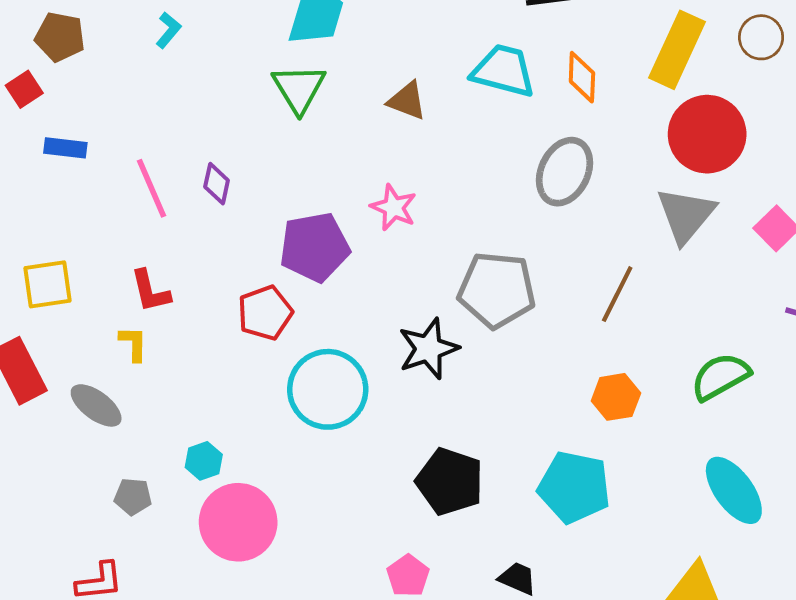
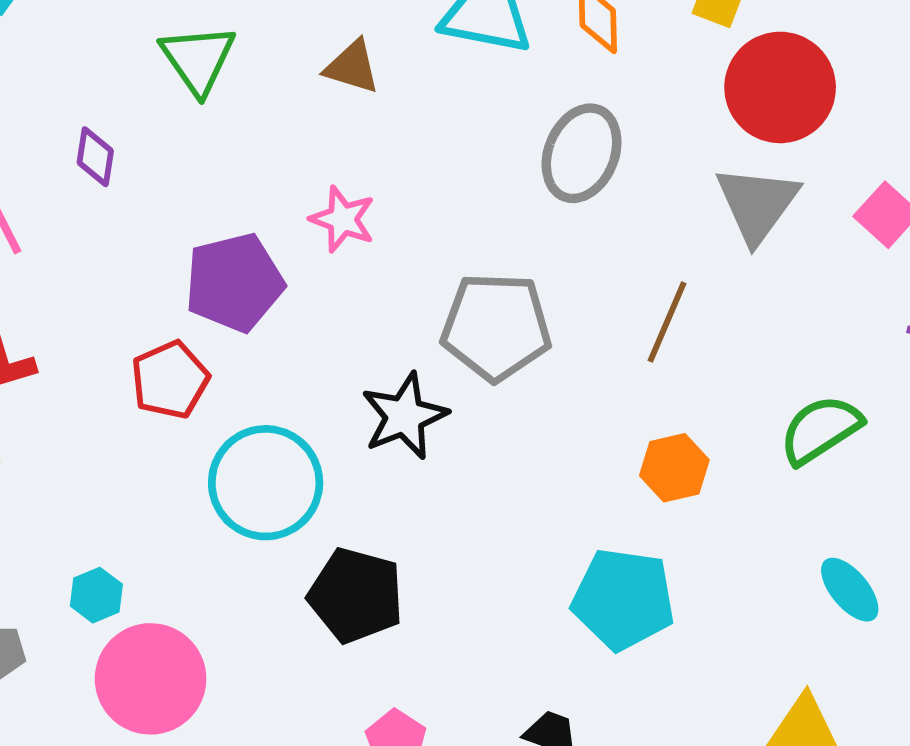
purple diamond: (217, 184) -> (95, 157), moved
black pentagon: (450, 482) -> (356, 595), moved
cyan ellipse: (734, 490) -> (850, 590), size x0.7

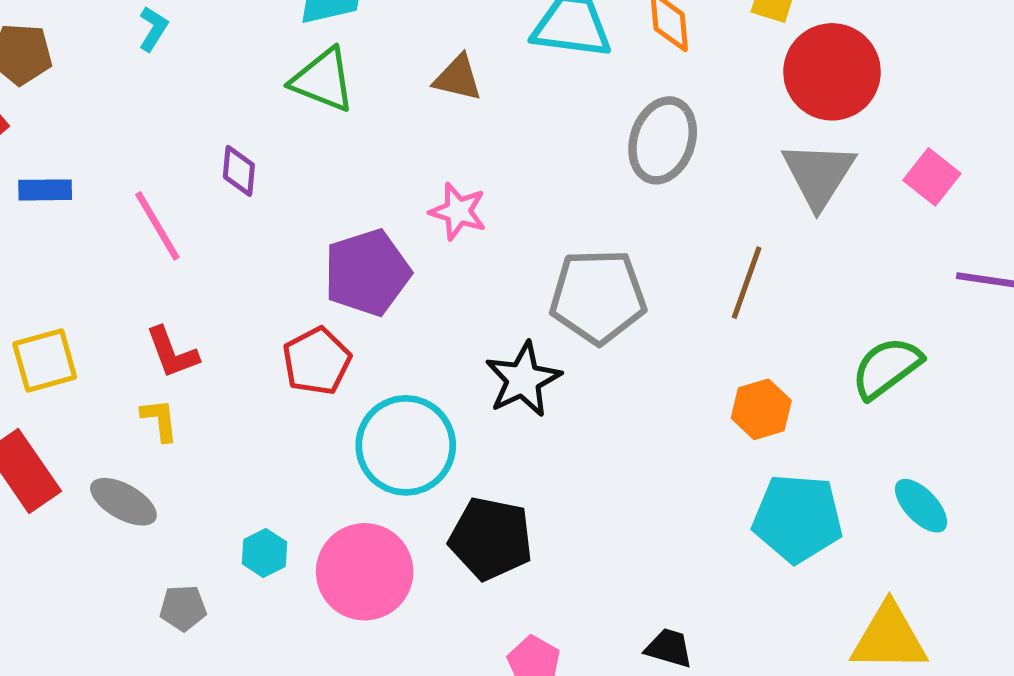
green triangle: (198, 59) -> (323, 80), turned -30
cyan pentagon: (623, 599) -> (798, 518), moved
pink circle: (151, 679) -> (365, 572), moved

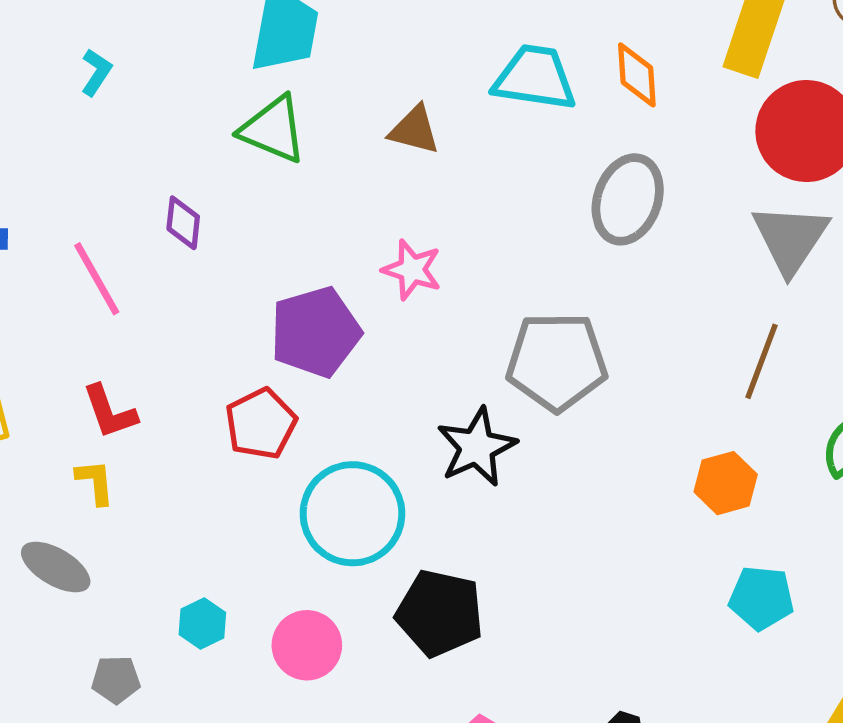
brown line: (747, 283) -> (762, 361), moved
cyan pentagon: (798, 518) -> (761, 598), size x0.7
pink circle: (365, 572) -> (307, 645), size x0.7

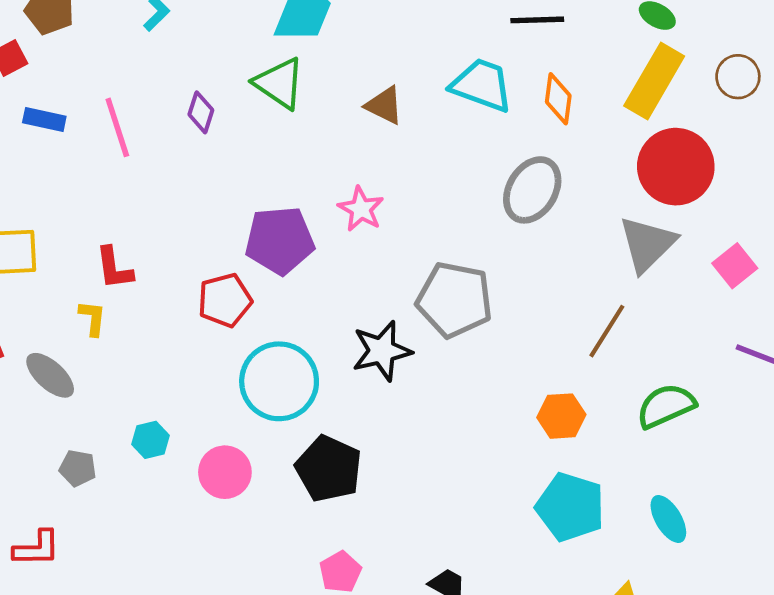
purple diamond: (183, 223) -> (201, 112), moved
pink line: (97, 279) -> (117, 127), moved
cyan pentagon: (761, 598) -> (570, 507), size x1.4

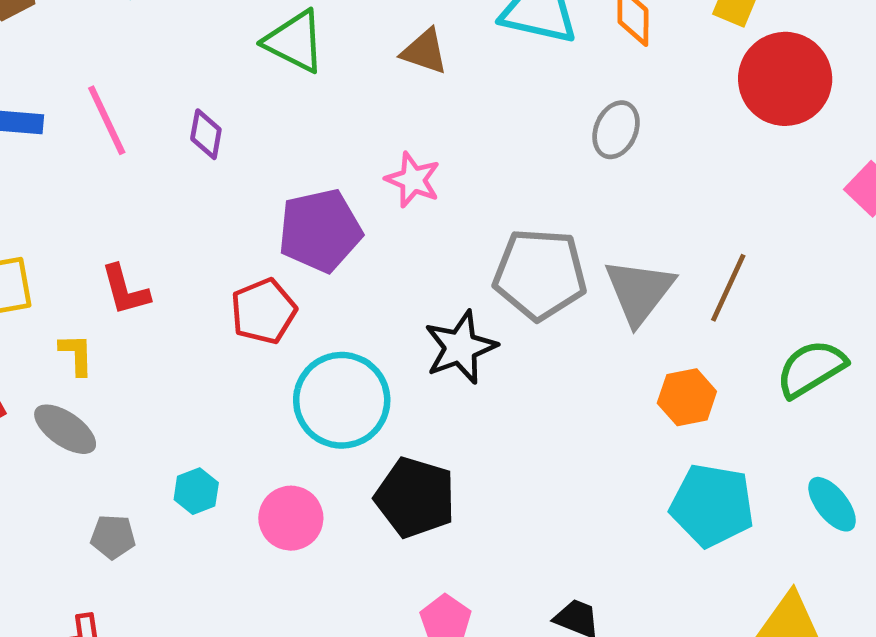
purple diamond: (201, 112) -> (206, 134), moved
gray ellipse: (532, 190) -> (616, 130), size x0.7
gray triangle: (647, 244) -> (639, 291), moved
yellow L-shape: (93, 318) -> (76, 354), moved

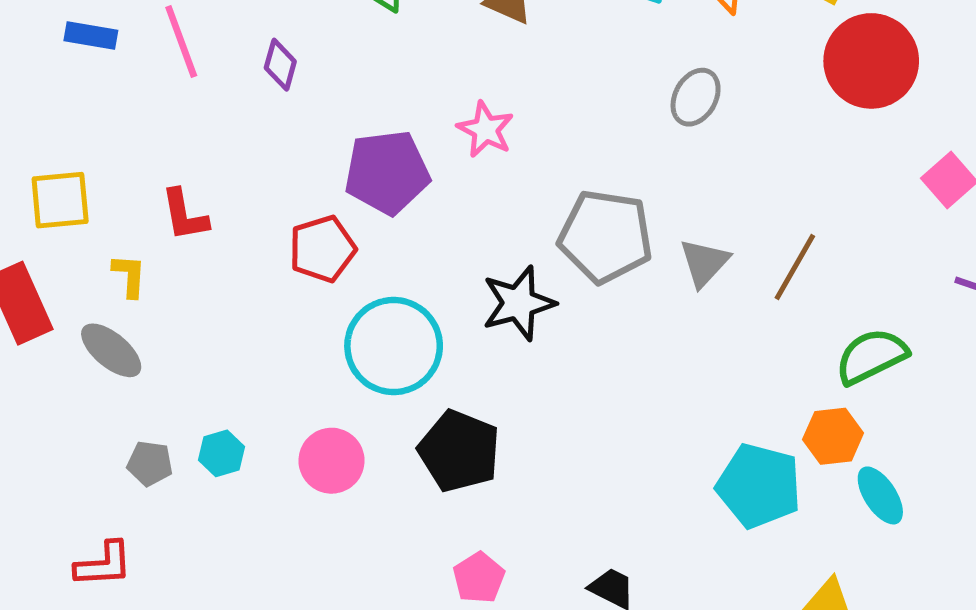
gray triangle: (639, 291) -> (704, 263), size x0.7
orange hexagon: (687, 397) -> (833, 436), moved
cyan hexagon: (196, 491) -> (221, 453), moved

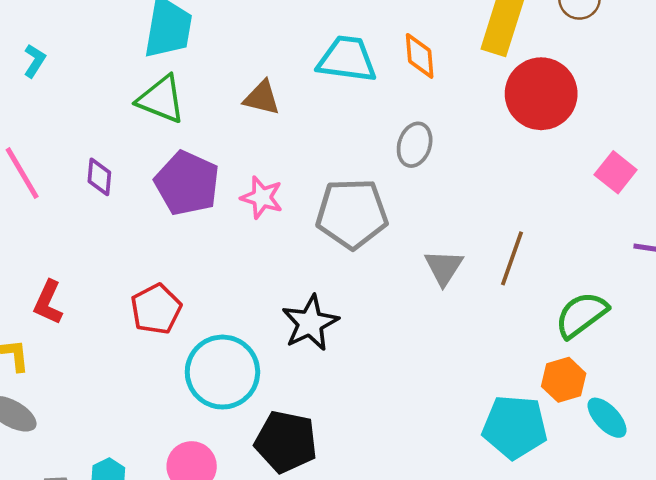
purple pentagon: (387, 172) -> (187, 183), moved, turned -30
red L-shape: (185, 215) -> (48, 302), turned 45
gray pentagon: (605, 236) -> (352, 214), moved

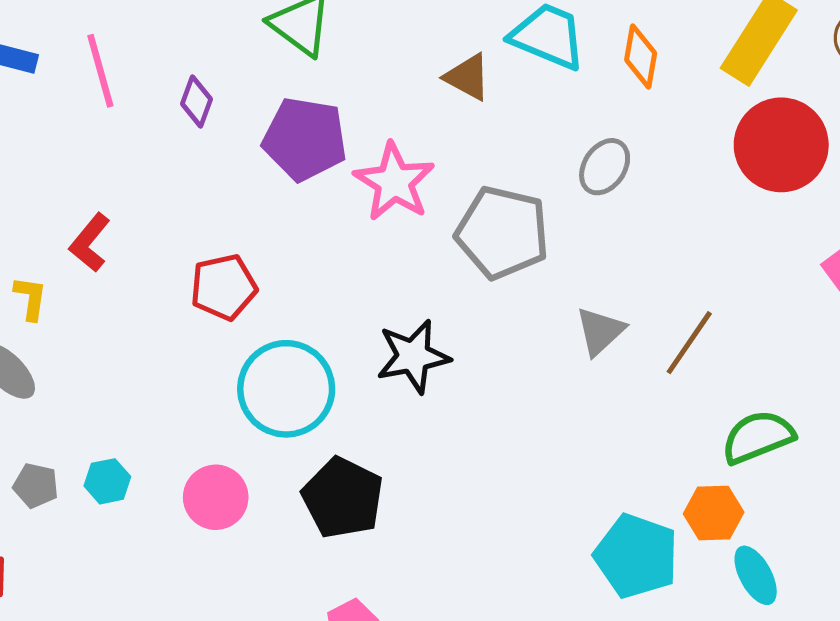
brown triangle: (262, 98) -> (468, 77), moved
purple pentagon: (187, 183) -> (305, 139), turned -30
pink star: (262, 197) -> (394, 182), size x1.4

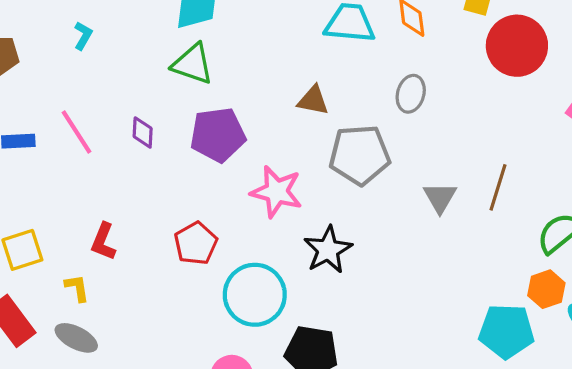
brown triangle: (468, 77) -> (313, 100), moved
pink star: (394, 182) -> (277, 192), moved

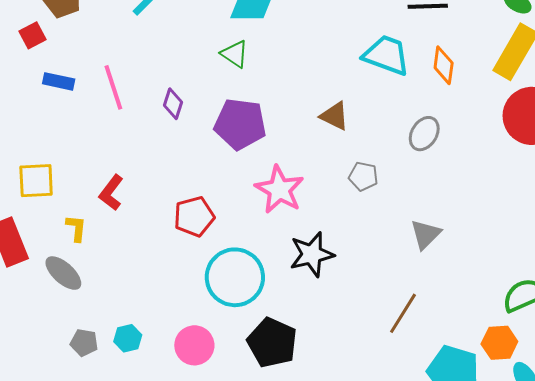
green triangle: (193, 64) -> (235, 54), size x0.7
gray pentagon: (360, 155) -> (363, 176), size x0.5
brown line: (498, 187) -> (403, 313), moved

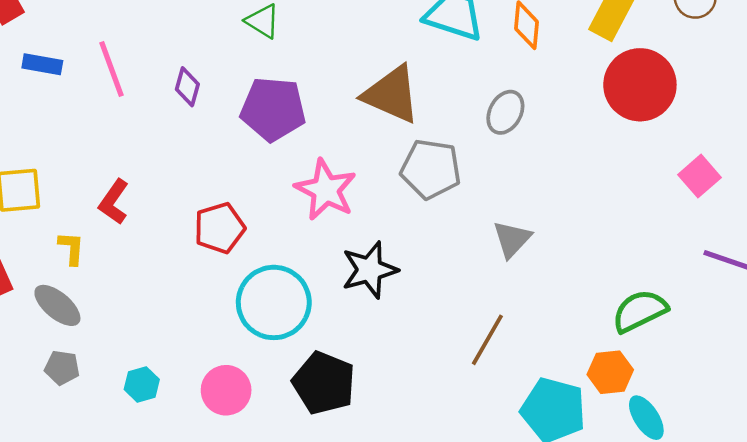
brown triangle: (335, 116) -> (392, 94), size x1.6
gray pentagon: (363, 176) -> (431, 169), size x1.6
gray pentagon: (84, 343) -> (62, 368), moved

